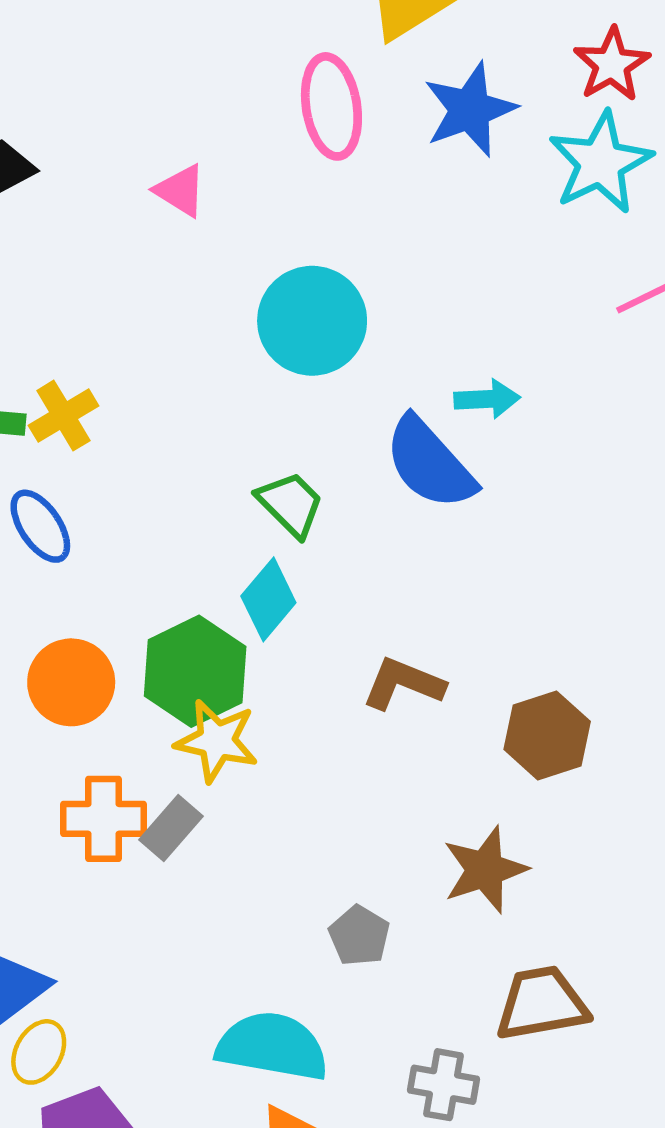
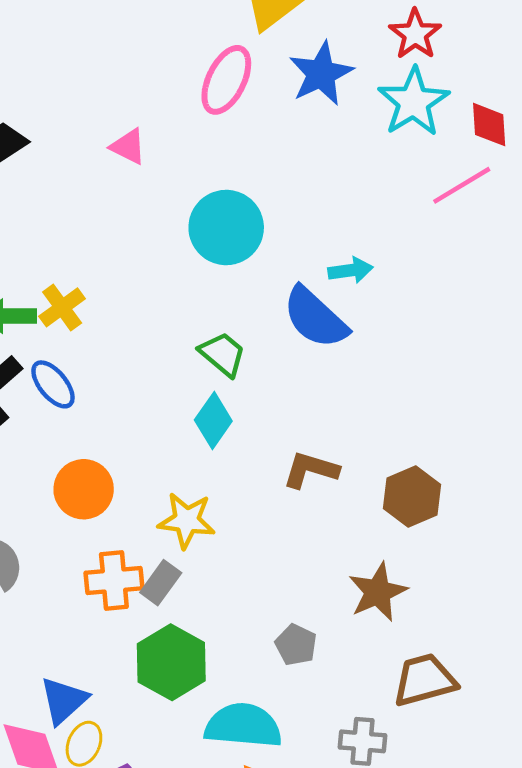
pink ellipse: (331, 106) -> (226, 80), turned 40
green hexagon: (195, 671) -> (171, 662), moved

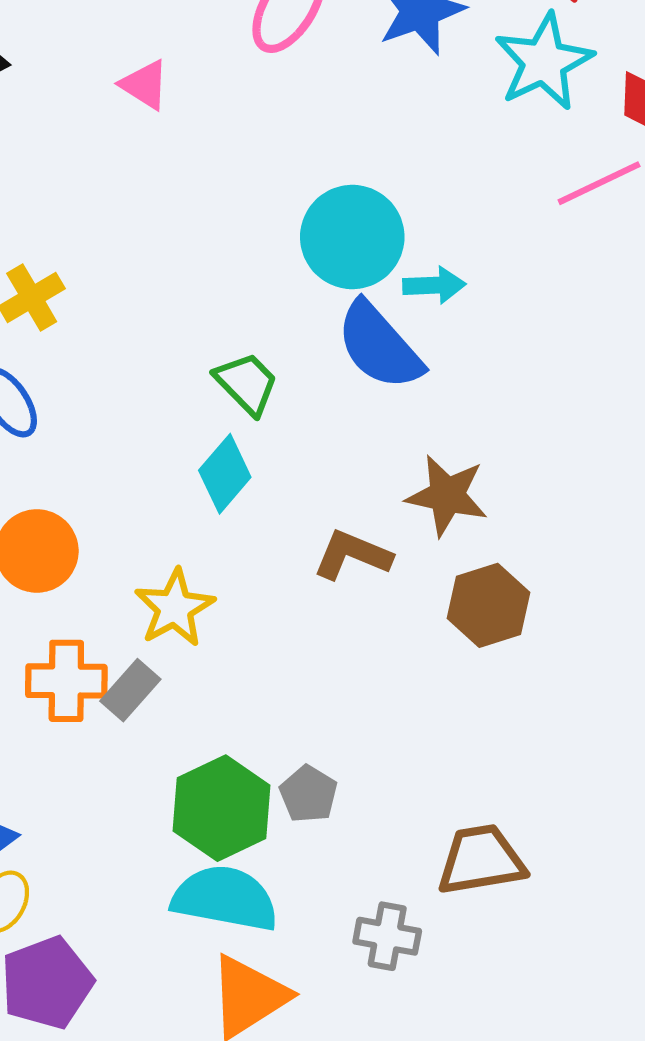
cyan circle: (226, 228) -> (352, 237), moved
yellow star: (187, 520) -> (175, 608), turned 30
brown star: (378, 592) -> (447, 495), moved, turned 30
green hexagon: (171, 662) -> (222, 808), moved

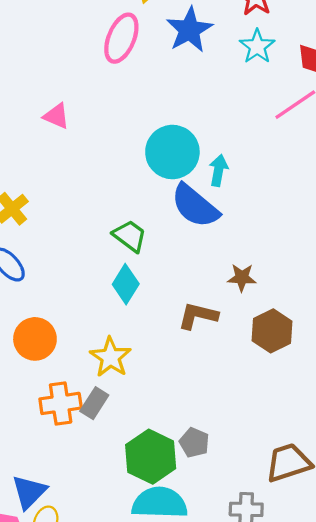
cyan star: (544, 62) -> (257, 46), size x0.7
pink triangle: (145, 85) -> (56, 116), moved
cyan arrow: (434, 285) -> (218, 170), turned -68
brown star: (447, 495) -> (242, 278), size x0.7

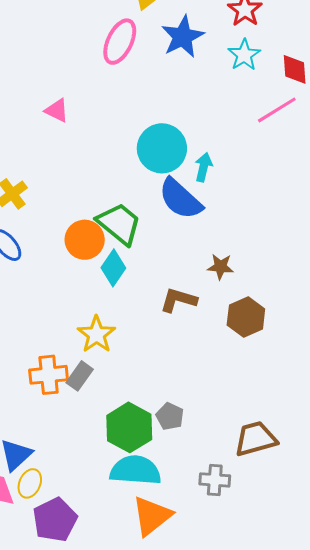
green trapezoid: (130, 236) -> (119, 224), size x1.4
orange circle: (35, 339) -> (85, 240), moved

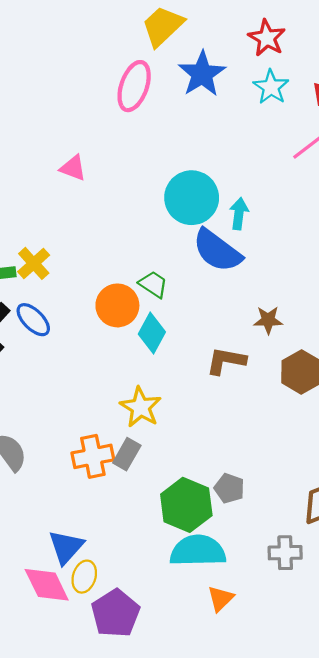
green trapezoid: (119, 224) -> (153, 284), size x0.6
orange triangle: (152, 516) -> (221, 599), size x0.6

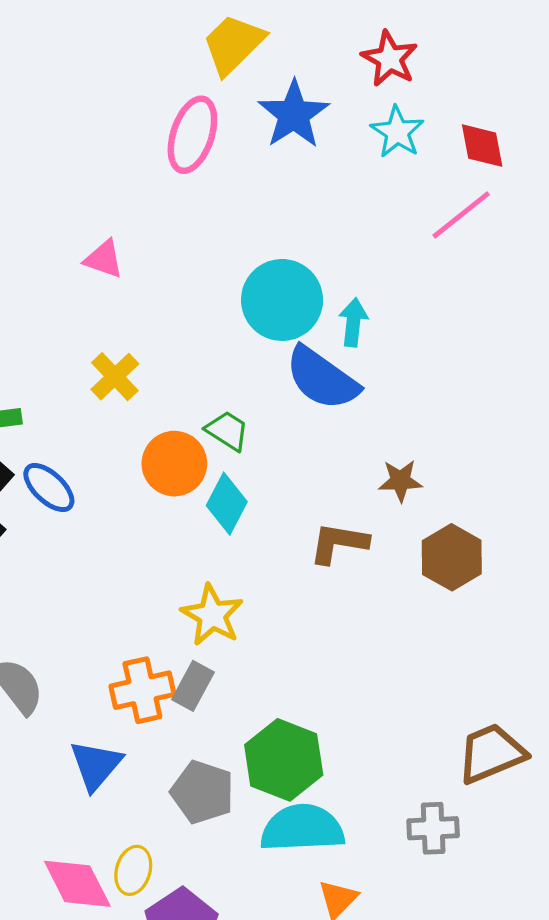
yellow cross: (34, 263) -> (115, 377), moved
gray pentagon: (229, 488) -> (203, 792), moved, size x1.4
blue triangle: (66, 547) -> (96, 765), moved

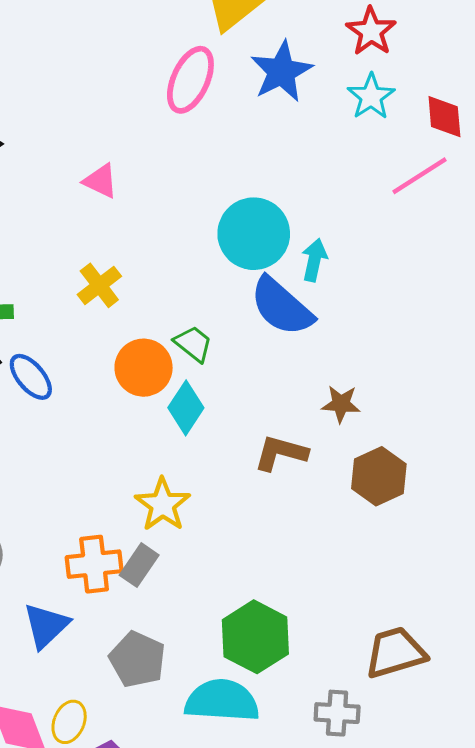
green hexagon: (284, 760) -> (255, 637), moved

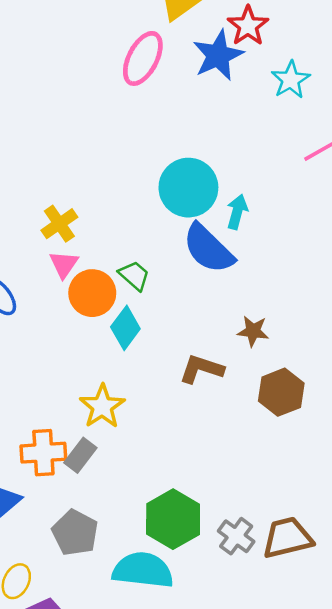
red star: (371, 31) -> (248, 26), moved
pink triangle: (101, 181) -> (64, 264), moved, turned 36
gray cross: (337, 713) -> (236, 536), moved, turned 30

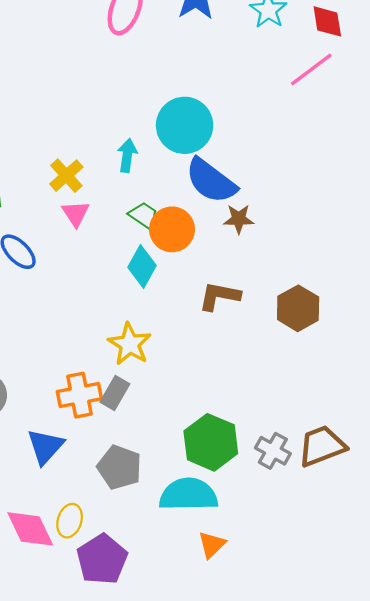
cyan arrow: (237, 212) -> (127, 155), moved
orange circle: (92, 293) -> (172, 229), moved
brown star: (253, 331) -> (239, 219), moved

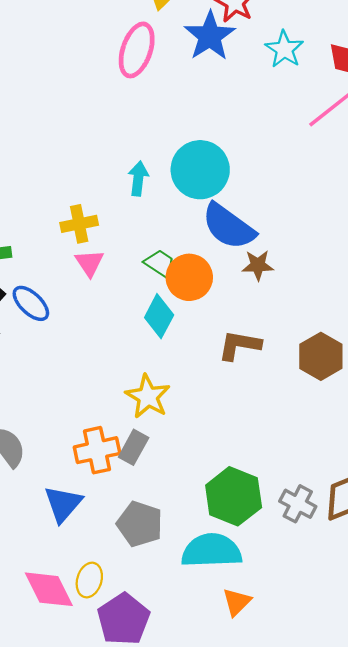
cyan arrow: (127, 155) -> (138, 179), moved
yellow cross: (66, 176) -> (79, 224), turned 32

